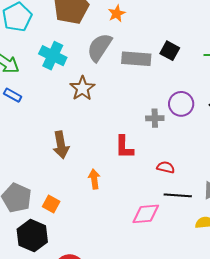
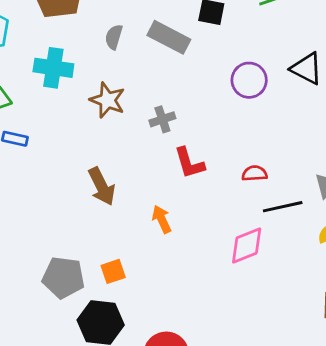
gray semicircle: (100, 47) -> (114, 37), size x0.6
gray rectangle: (136, 59) -> (169, 37), turned 40
gray cross: (155, 118) -> (162, 119), moved
orange square: (51, 204) -> (113, 271), turned -30

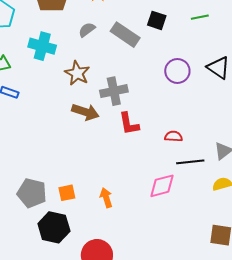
gray semicircle: (114, 37) -> (87, 30), turned 30
gray cross: (162, 119) -> (114, 91), size x1.5
brown arrow: (102, 186) -> (85, 112), moved, turned -52
orange arrow: (162, 219) -> (106, 198), moved

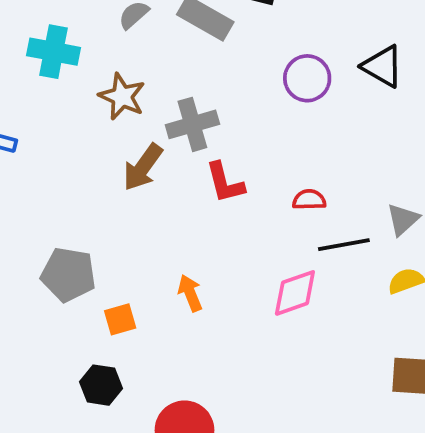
brown arrow: (85, 112) -> (143, 167), turned 112
gray pentagon: (32, 193) -> (68, 274), moved
orange arrow: (106, 198) -> (190, 293), moved
black hexagon: (54, 227) -> (101, 385), size x0.7

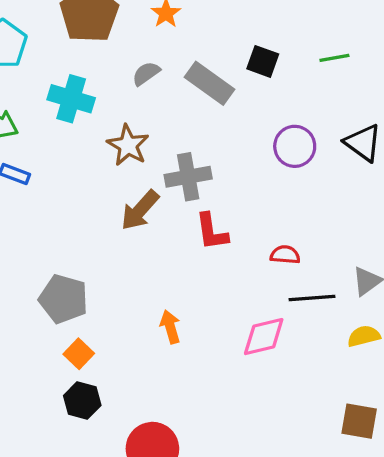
orange square: (120, 319) -> (79, 354), moved, turned -36

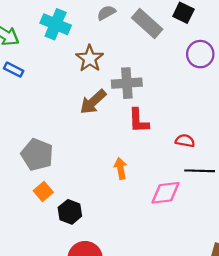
purple circle: (295, 146) -> (200, 54), moved
orange arrow: (170, 327) -> (121, 168), moved
black hexagon: (82, 400) -> (70, 212), moved

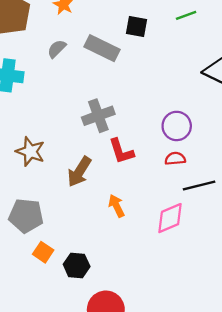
purple circle: (200, 54) -> (177, 126), moved
brown star: (90, 58) -> (30, 152), moved
brown arrow: (93, 102) -> (79, 172), moved

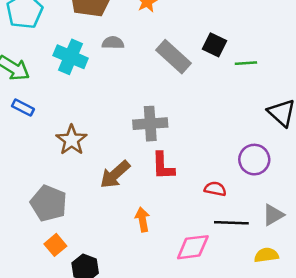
green line: (186, 15) -> (246, 63), moved
gray semicircle: (57, 49) -> (113, 43), moved, turned 30
purple circle: (177, 126) -> (254, 160), moved

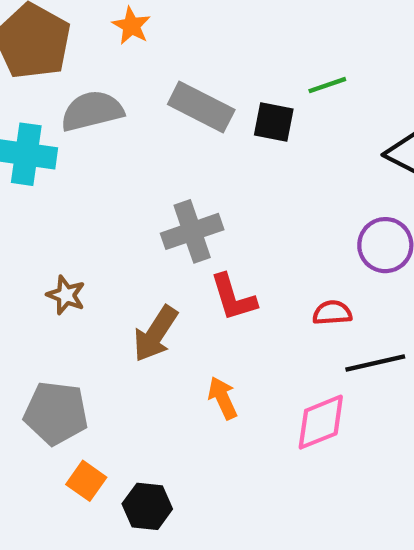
gray semicircle: (113, 43) -> (92, 111), size x1.6
black square: (214, 45) -> (274, 122), moved
brown star: (72, 140) -> (66, 295), size x0.7

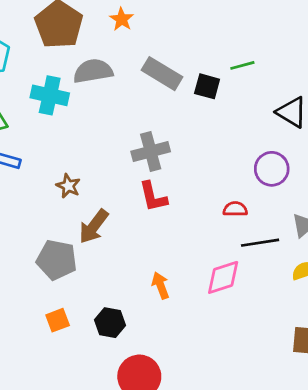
red L-shape: (233, 297) -> (153, 197), moved
brown arrow: (155, 334) -> (94, 226), moved
orange arrow: (223, 398) -> (161, 285), moved
orange square: (86, 481) -> (58, 320), moved, turned 30

